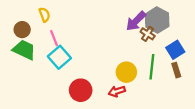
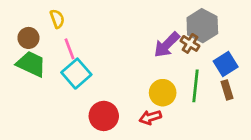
purple arrow: (136, 21) -> (167, 45), moved

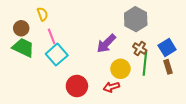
gray hexagon: (202, 26) -> (136, 19), moved
brown cross: (190, 43) -> (140, 49), moved
purple arrow: (167, 45) -> (106, 43), moved

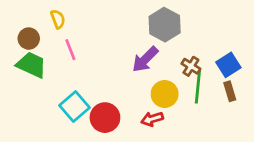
gray hexagon: (136, 19) -> (165, 25), moved
cyan square: (57, 55) -> (74, 106), moved

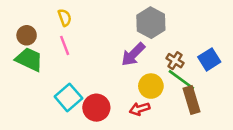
yellow semicircle: (58, 19) -> (65, 18), moved
green line: (198, 87) -> (181, 80), turned -60
brown rectangle: (230, 91) -> (191, 100), moved, size x1.5

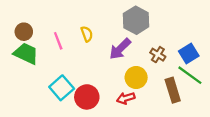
yellow semicircle: (65, 18) -> (87, 34), moved
green line: (181, 80) -> (190, 75), moved

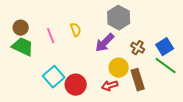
brown rectangle: (173, 90) -> (138, 80), moved

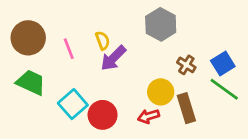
brown circle: (21, 28) -> (28, 38), size x1.6
purple arrow: (105, 43) -> (113, 58), moved
green trapezoid: (23, 47) -> (31, 82), moved

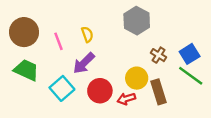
purple arrow: (113, 58) -> (84, 63), moved
red circle: (103, 115) -> (100, 91), moved

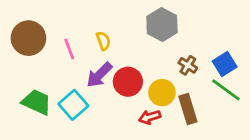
green trapezoid: (26, 70) -> (37, 102), moved
red circle: (100, 91) -> (128, 82), moved

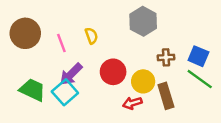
blue square: (225, 64) -> (198, 56), turned -35
brown cross: (188, 65) -> (166, 57), turned -35
purple arrow: (99, 75) -> (71, 74), moved

